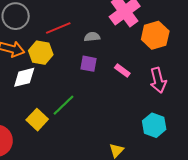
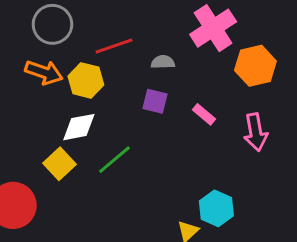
white diamond: (24, 77) -> (79, 127), moved
yellow square: (37, 120) -> (59, 164), moved
cyan hexagon: (154, 125) -> (216, 208), moved

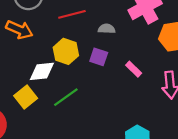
yellow hexagon: (86, 80) -> (66, 51), moved

